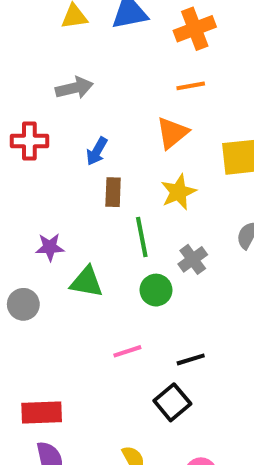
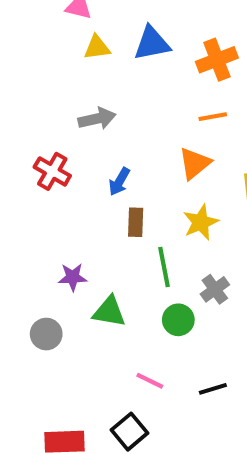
red cross: (29, 141) -> (52, 171), turned 30
pink line: (127, 351) -> (150, 381), turned 44
black square: (172, 402) -> (130, 432), moved

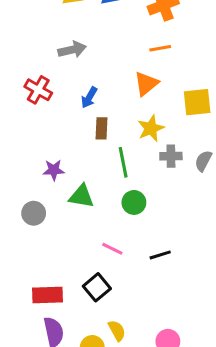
gray cross: (215, 289) -> (171, 156), moved, turned 35

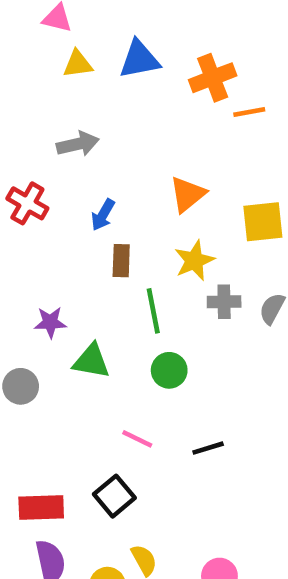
orange line: (160, 48) -> (249, 112), moved

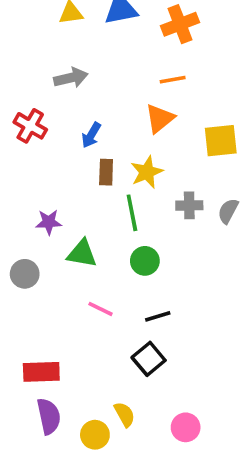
orange line: (249, 112) -> (173, 80), moved
yellow star: (194, 261) -> (147, 172), moved
pink line: (137, 439) -> (100, 309), moved
black line: (208, 448) -> (158, 316), moved
black square: (114, 496) -> (149, 359), moved

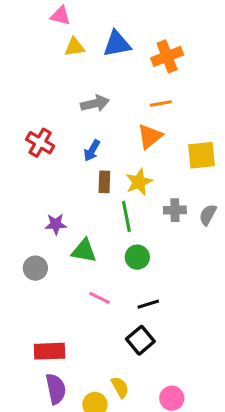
gray arrow: (71, 78) -> (95, 103), moved

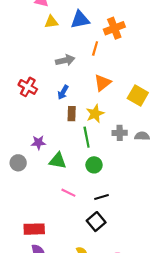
orange line: (161, 103) -> (95, 49), moved, turned -64
yellow square: (202, 155) -> (138, 96), turned 36
gray semicircle: (208, 215) -> (142, 136), turned 64
gray circle: (35, 268) -> (18, 163), moved

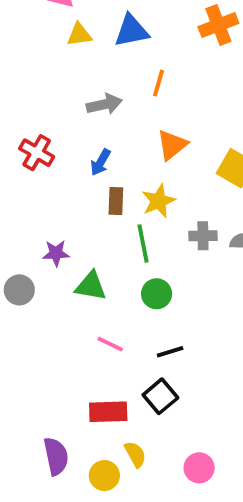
orange cross: (114, 28) -> (218, 25), moved
red rectangle: (34, 229) -> (108, 412), moved

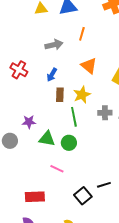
orange triangle: (172, 145) -> (89, 66), turned -42
green circle: (157, 294) -> (69, 143), moved
black line: (170, 352) -> (104, 185), moved
red rectangle: (108, 412) -> (35, 197), moved

